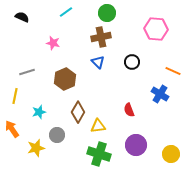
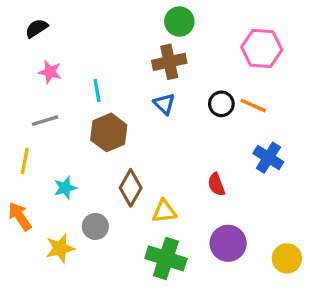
cyan line: (66, 12) -> (97, 90), moved, turned -64
black semicircle: (22, 17) -> (37, 28), turned -56
pink star: (53, 43) -> (50, 72), moved
orange line: (173, 71) -> (253, 106), moved

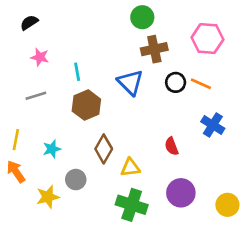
brown cross: (169, 62) -> (154, 49), moved
blue triangle: (164, 104) -> (130, 82), size x1.5
yellow line: (25, 161) -> (16, 140), moved

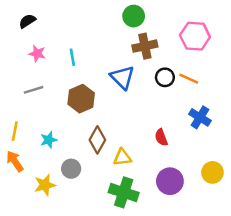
cyan line: (77, 72) -> (72, 57), moved
yellow circle: (227, 205) -> (212, 172), moved

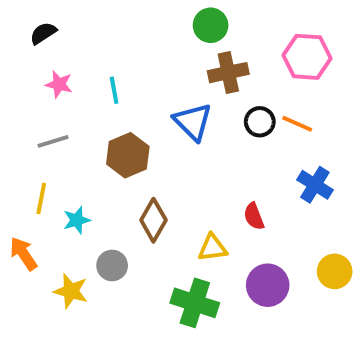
yellow line: (15, 131) -> (41, 199), moved
yellow triangle: (122, 157) -> (213, 248), moved
yellow star: (45, 185) -> (71, 291), turned 30

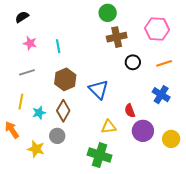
blue triangle: (193, 122) -> (99, 90), moved
orange line: (297, 124) -> (164, 63), moved, turned -42
brown diamond: (153, 220) -> (63, 111), moved
purple circle: (268, 285) -> (143, 131), moved

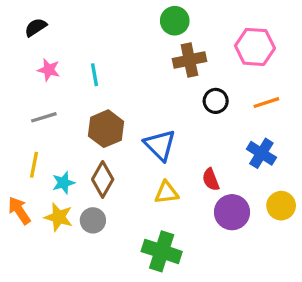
yellow triangle: (109, 127) -> (167, 193), moved
yellow circle: (171, 139) -> (281, 206), moved
yellow star: (36, 149) -> (59, 217), moved

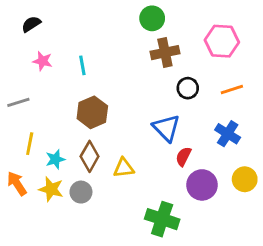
gray line: (44, 117) -> (18, 102), moved
blue triangle: (160, 145) -> (166, 128), moved
red semicircle: (211, 179) -> (183, 156), turned 48
yellow triangle: (167, 193) -> (124, 168), moved
green cross: (162, 251) -> (162, 219), moved

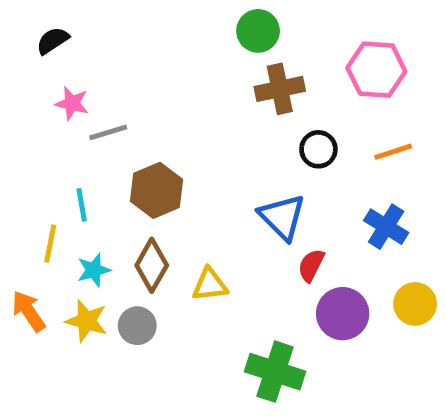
cyan line: (82, 65) -> (82, 205), moved
gray line: (18, 102) -> (108, 132), moved

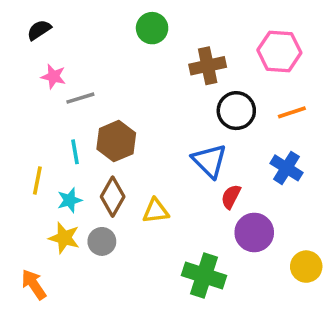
green circle: (258, 31) -> (152, 28), moved
black circle: (318, 149) -> (236, 111), size x1.4
cyan line: (82, 205) -> (75, 152), moved
yellow circle: (415, 304) -> (306, 267), moved
orange arrow: (29, 311) -> (34, 284), moved

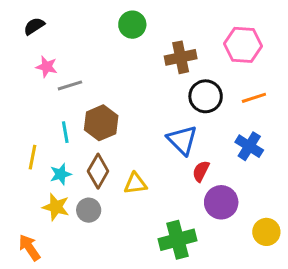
green cross: (204, 276) -> (178, 240), turned -33

